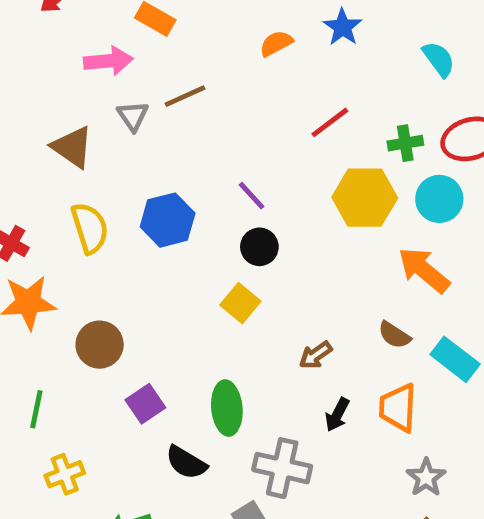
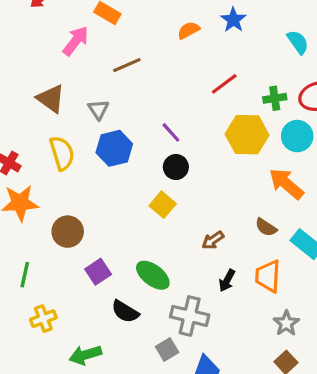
pink arrow: (108, 61) -> (76, 41), turned -48
gray triangle: (133, 116) -> (98, 110), moved
green ellipse: (227, 408) -> (153, 275), turned -48

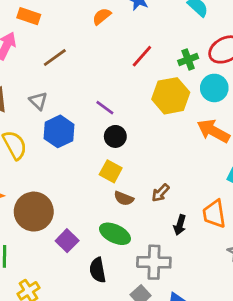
brown semicircle: (266, 227) -> (124, 198), moved
brown circle: (68, 232) -> (34, 212), size x1.4
black semicircle: (125, 312) -> (98, 270), turned 60

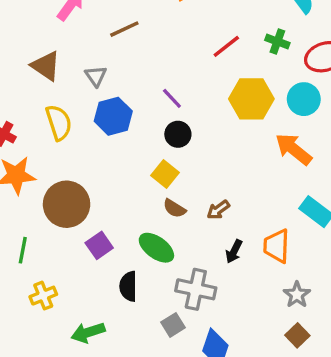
green cross: (188, 59) -> (277, 41), moved, turned 30

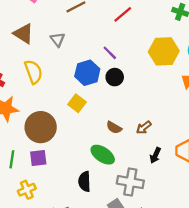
red line: (226, 46) -> (123, 14), moved
blue hexagon: (113, 116) -> (87, 73), moved
yellow square: (165, 174) -> (77, 103), moved
purple square: (99, 245) -> (38, 158), moved, turned 30

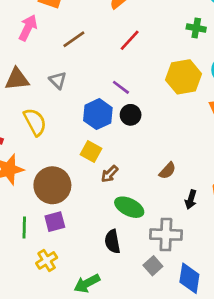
brown triangle: (23, 34) -> (17, 79), turned -30
brown arrow: (144, 127) -> (110, 174), moved
brown semicircle: (114, 128) -> (168, 171), moved, turned -70

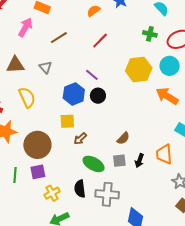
yellow square: (91, 151) -> (67, 121), turned -35
gray cross: (166, 235) -> (107, 194), moved
yellow cross: (47, 260) -> (52, 193), moved
gray square: (153, 266) -> (119, 161), moved, turned 32

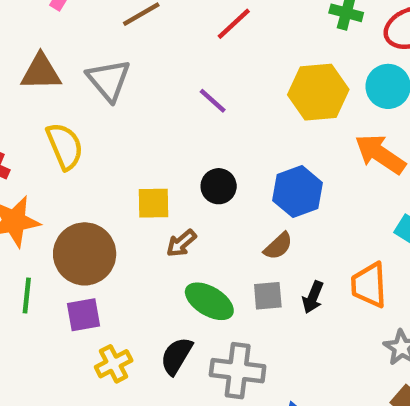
gray triangle: (45, 67) -> (109, 80), size x1.5
blue hexagon: (74, 94) -> (298, 192), moved
black circle: (98, 96) -> (219, 186), moved
green line: (15, 175) -> (27, 295), moved
black semicircle: (80, 189) -> (176, 356), turned 36

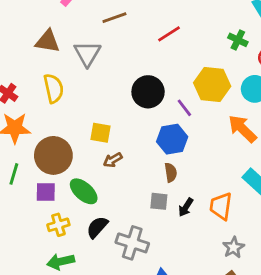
purple line: (213, 101) -> (184, 108), moved
black circle: (219, 186) -> (148, 92), moved, size x1.5
blue hexagon: (298, 192) -> (172, 139), moved
brown semicircle: (278, 246) -> (171, 173), turned -66
green ellipse: (209, 301) -> (84, 191), moved

